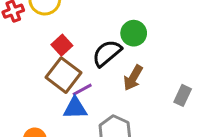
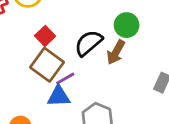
green circle: (134, 33) -> (127, 25), moved
brown arrow: (133, 78) -> (116, 52), moved

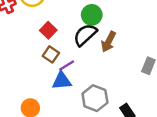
green circle: (127, 25) -> (92, 15), moved
brown square: (47, 65) -> (51, 54), size x0.6

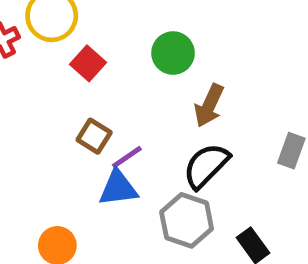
red square: (48, 30) -> (88, 63), moved
black semicircle: (85, 35) -> (206, 166), moved

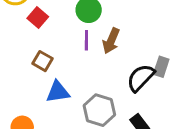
purple line: (127, 157) -> (86, 40), moved, turned -54
black semicircle: (206, 166) -> (141, 78), moved

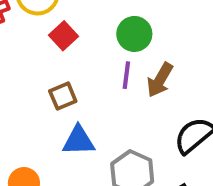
brown square: (43, 61) -> (63, 96), turned 30

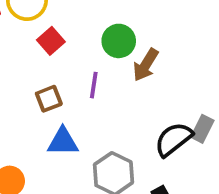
purple line: (126, 75) -> (94, 85), moved
brown arrow: (160, 80) -> (146, 65), moved

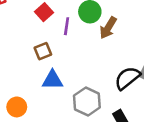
purple line: (94, 85) -> (67, 26), moved

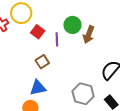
blue triangle: (53, 80) -> (38, 88), moved

